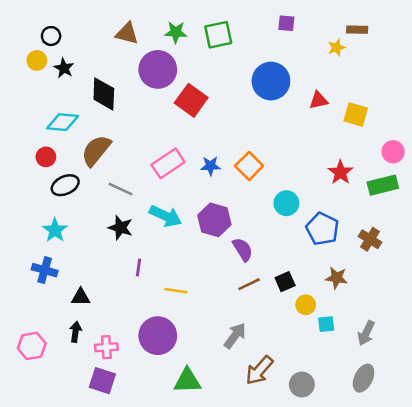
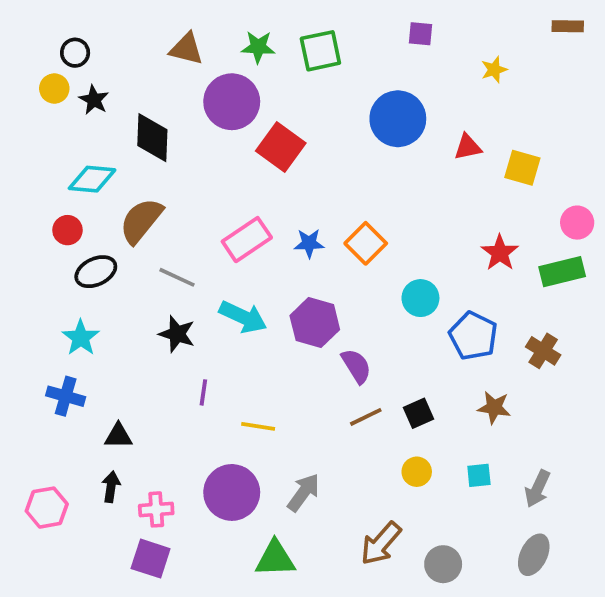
brown rectangle: (357, 30) -> (568, 26), moved
yellow circle: (306, 305) -> (417, 472), moved
gray arrow: (235, 336) -> (303, 492), moved

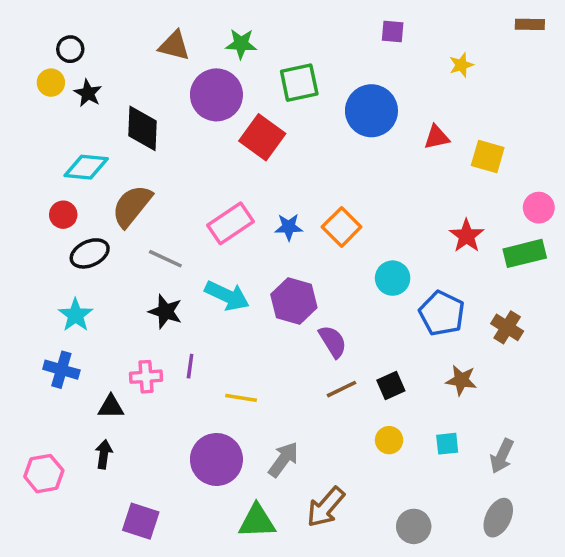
green square: (320, 51) -> (299, 83), moved
pink cross: (156, 509) -> (146, 377), moved
brown arrow: (381, 543) -> (326, 507), moved

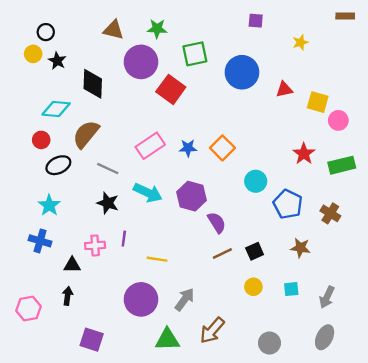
pink circle: (539, 208) -> (338, 120), moved

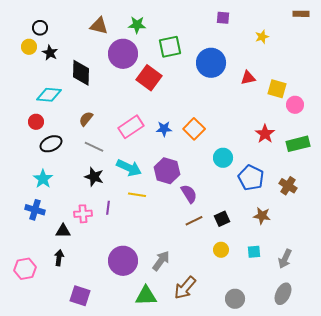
brown semicircle: (86, 134) -> (86, 119), moved, size x0.6
yellow line: (157, 259) -> (137, 195), moved

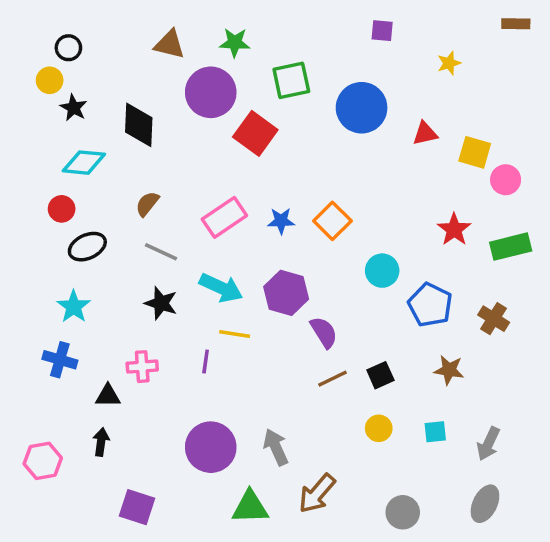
black star: (50, 53) -> (74, 108), moved
purple line: (108, 208) -> (206, 361), moved
gray arrow: (161, 261) -> (276, 447), turned -60

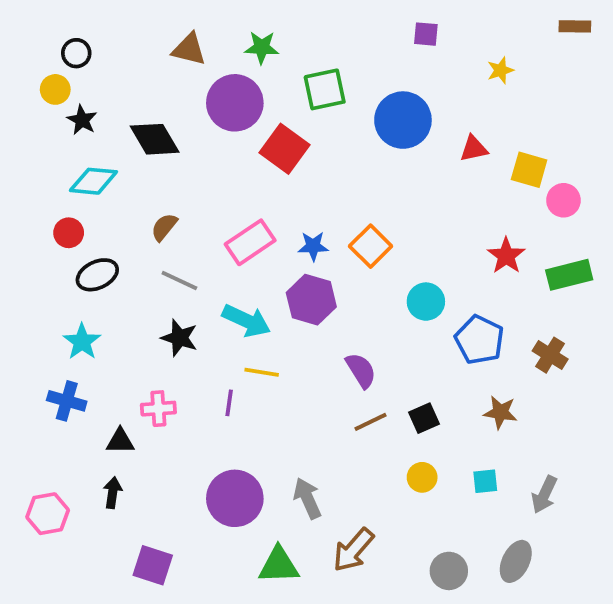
black diamond: (139, 125) -> (155, 139), turned -33
purple hexagon: (286, 293) -> (311, 300), moved
gray ellipse: (485, 504) -> (516, 561), moved

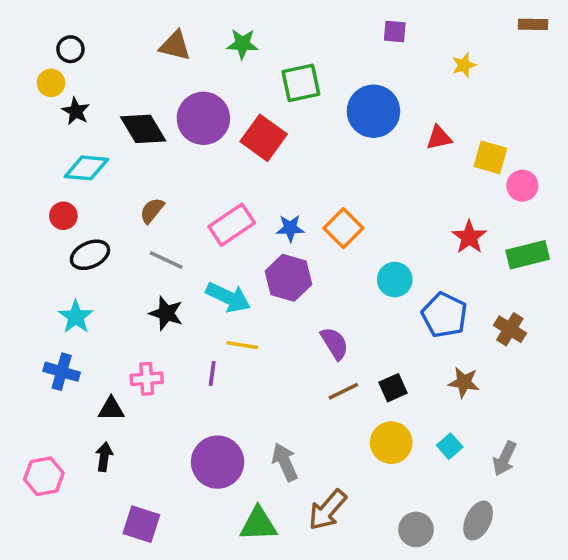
purple circle: (235, 103) -> (203, 118), moved
yellow circle: (422, 477) -> (391, 443), size x1.5
cyan square: (485, 481) -> (450, 446), turned -35

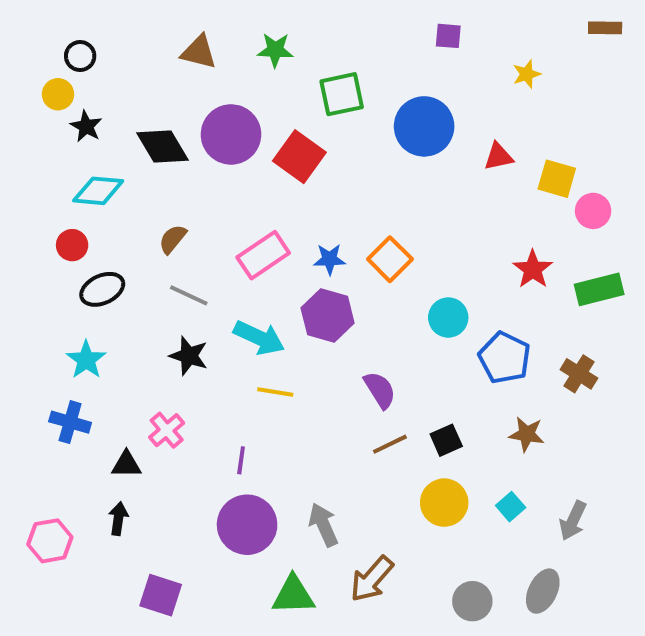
purple line: (212, 373) -> (241, 460), moved
pink cross: (147, 379) -> (167, 430), turned -36

